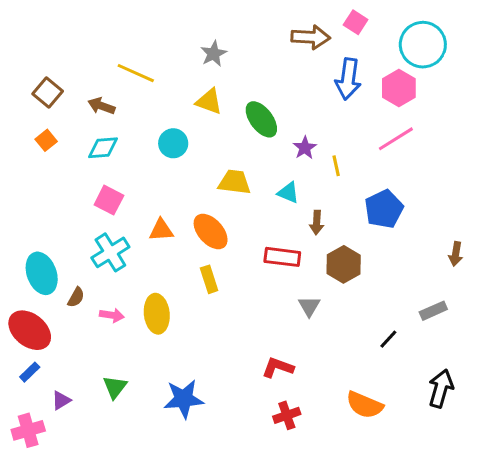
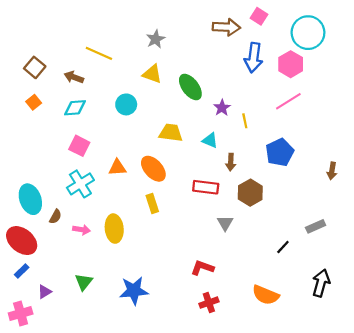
brown arrow: (456, 254) -> (332, 171), moved

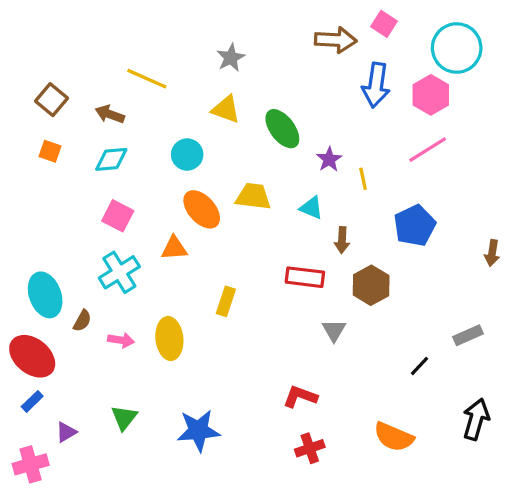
orange square: (34, 102) -> (50, 151), turned -32
orange ellipse: (153, 169) -> (202, 209), moved
yellow rectangle: (152, 204) -> (226, 301), turned 36

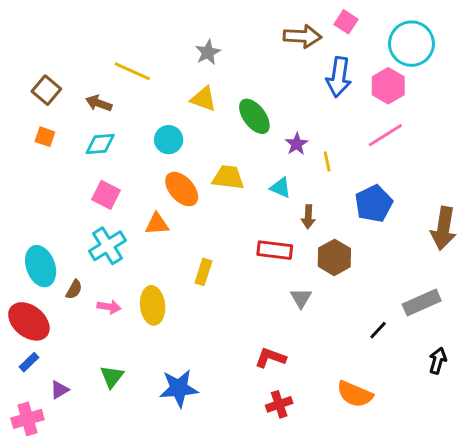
brown arrow: (492, 253) -> (443, 228), size x1.8
gray rectangle: (468, 335) -> (422, 302), size x1.4
black arrow: (476, 419) -> (438, 361), moved, size x0.7

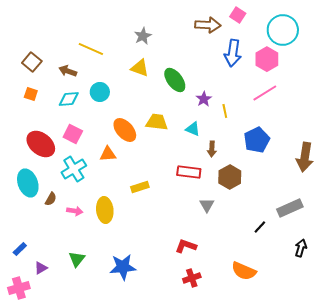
cyan circle: (169, 140) -> (100, 92), moved
yellow rectangle: (203, 272) -> (140, 187), turned 54
red ellipse: (29, 321) -> (41, 144), moved

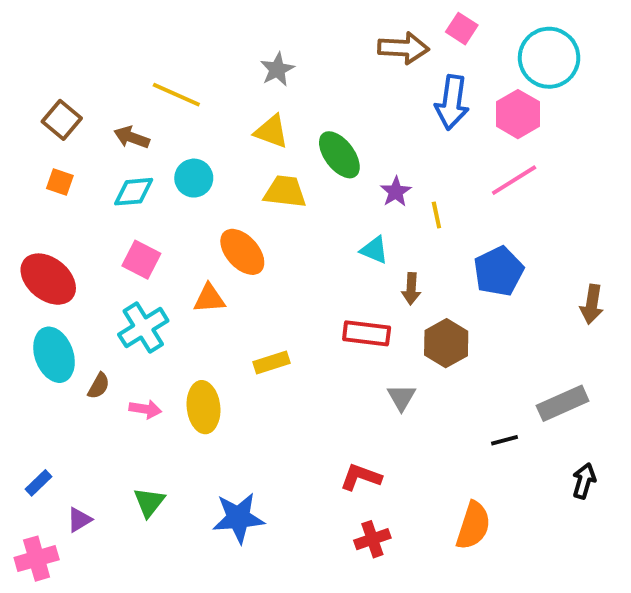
yellow trapezoid: (157, 122) -> (285, 192), moved
red ellipse: (41, 144) -> (48, 279), moved
brown arrow: (305, 157) -> (592, 304), size x0.7
black line: (260, 227) -> (504, 440), turned 32
orange semicircle: (244, 271) -> (473, 526), turned -95

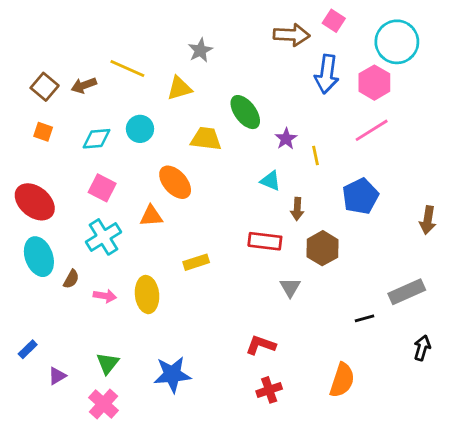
yellow triangle: (271, 131) -> (179, 88), moved, turned -36
brown arrow: (132, 137) -> (84, 85), moved, turned -40
pink cross: (37, 559) -> (103, 404), moved, turned -32

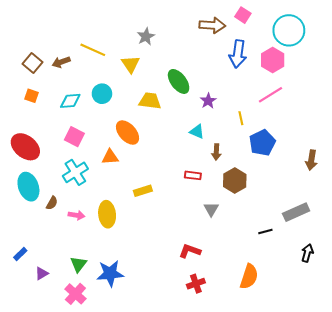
yellow triangle: (179, 88) -> (131, 64), turned -48
yellow line: (315, 156) -> (241, 118), moved
red rectangle: (265, 241) -> (193, 175), size x0.7
blue star: (172, 375) -> (110, 273), moved

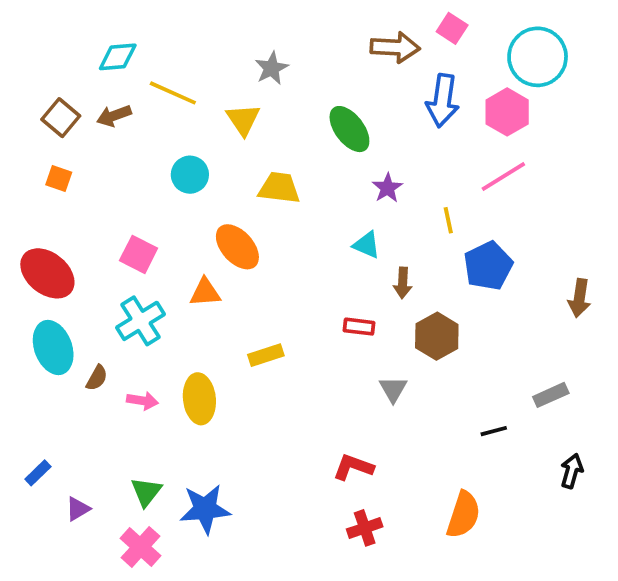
green ellipse: (179, 81) -> (349, 129), moved
cyan diamond: (70, 101) -> (118, 57), moved
gray rectangle: (296, 212) -> (551, 395), size x0.7

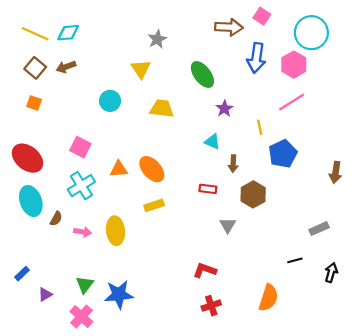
yellow line: (173, 93) -> (35, 34), moved
orange ellipse: (237, 247) -> (152, 169), moved
black line: (494, 431) -> (295, 260), moved

